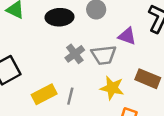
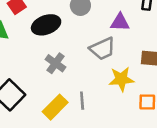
gray cross: (75, 54) -> (56, 63), moved

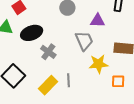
black ellipse: (46, 25) -> (32, 33), moved
gray trapezoid: (102, 49) -> (84, 41), turned -90

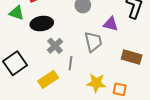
yellow star: (99, 64) -> (96, 83), moved
gray line: (68, 80) -> (71, 63), moved

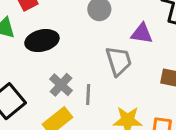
gray cross: (55, 46) -> (61, 85), moved

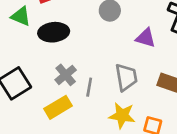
gray trapezoid: (119, 61) -> (126, 77), moved

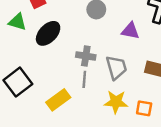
black ellipse: (54, 32) -> (48, 33), turned -35
gray cross: (66, 75) -> (86, 56), moved, turned -36

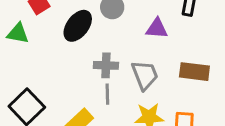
black ellipse: (48, 33) -> (78, 26), moved

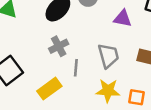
gray cross: (106, 65) -> (59, 46), moved, turned -36

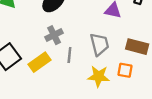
yellow rectangle: (49, 89) -> (39, 62), moved
orange square: (136, 97) -> (125, 70), moved

